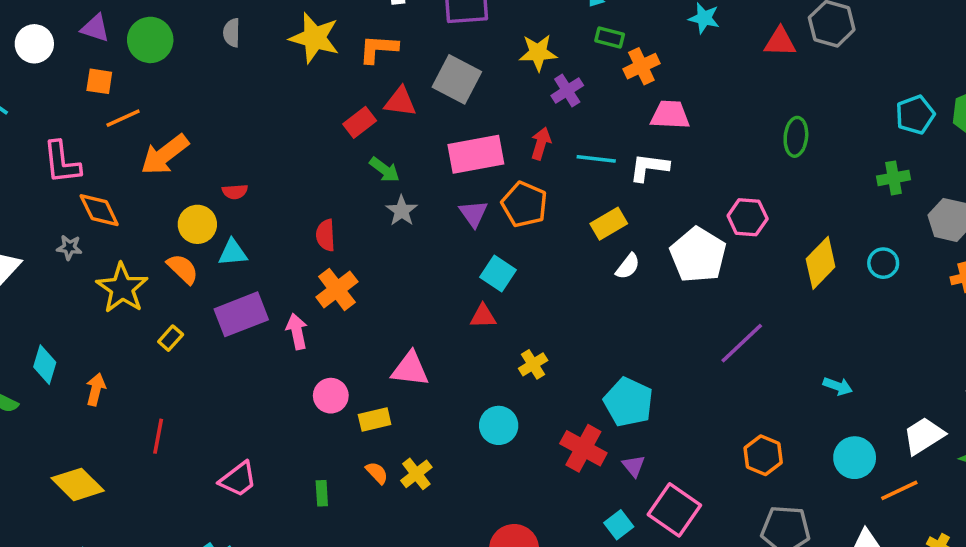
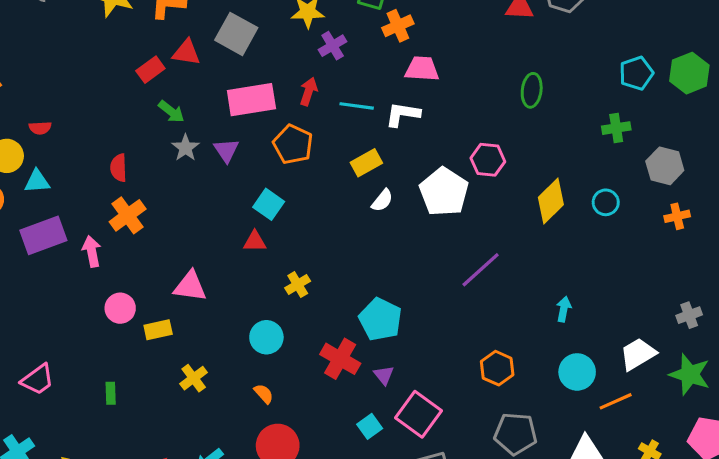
purple triangle: (473, 214) -> (226, 150), moved
cyan arrow: (838, 386) -> (564, 309), turned -100
orange semicircle: (377, 473) -> (264, 394), moved

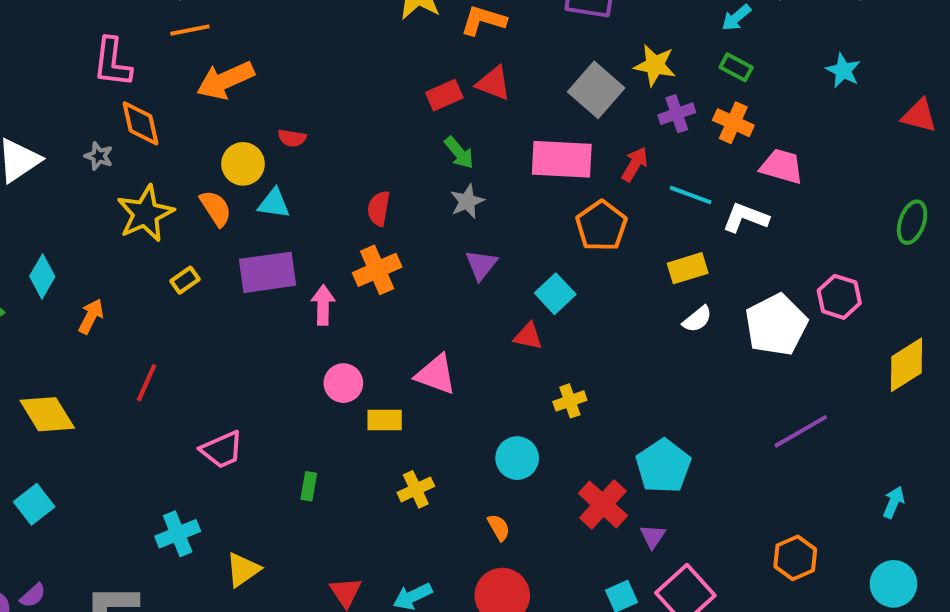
orange cross: (398, 26) -> (733, 123), moved, turned 36
gray square: (236, 34) -> (596, 90), moved
purple triangle: (226, 150) -> (481, 265), moved

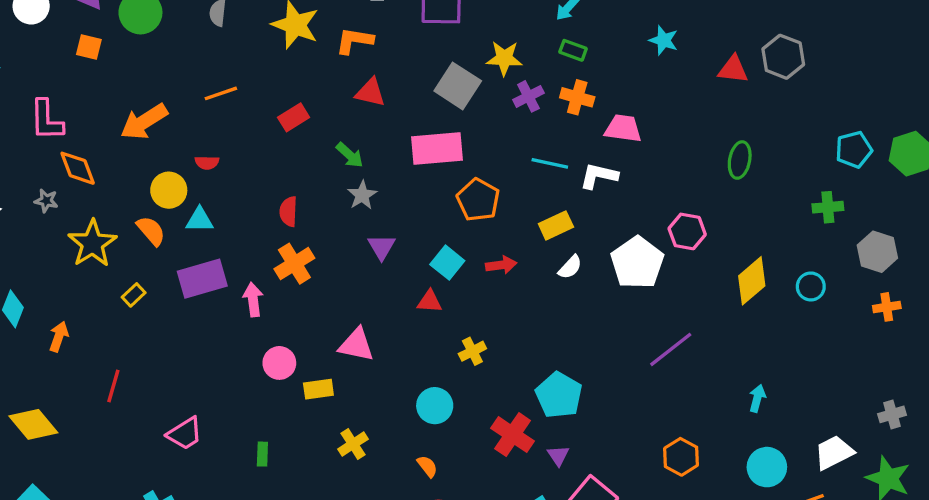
orange line: (190, 30) -> (221, 93), moved
red rectangle: (444, 95) -> (294, 117), moved
red arrow: (635, 164) -> (501, 265), moved, turned 60

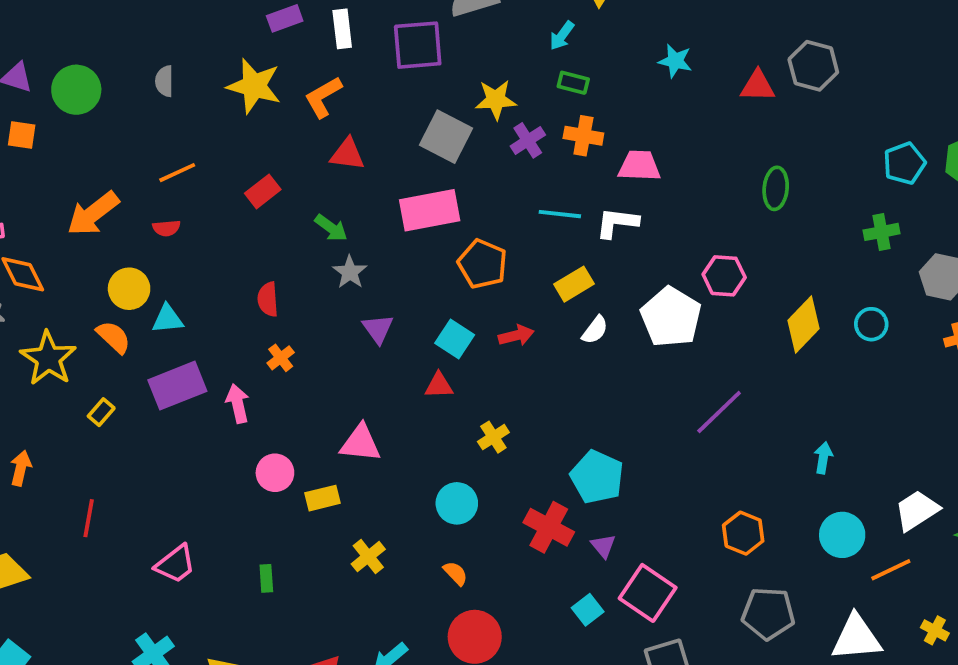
orange L-shape: (354, 41) -> (323, 97), turned -33
red semicircle: (207, 163) -> (166, 228), moved
orange cross: (294, 264) -> (281, 358), size x0.6

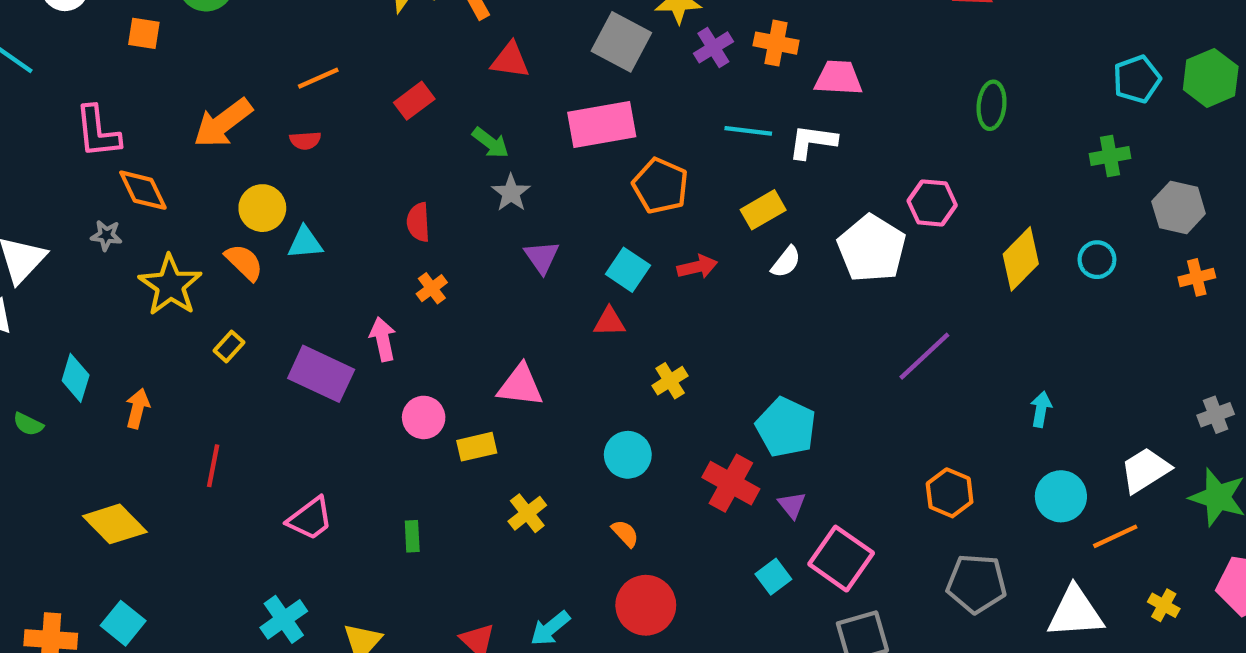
purple rectangle: (177, 386) -> (321, 374), moved, turned 46

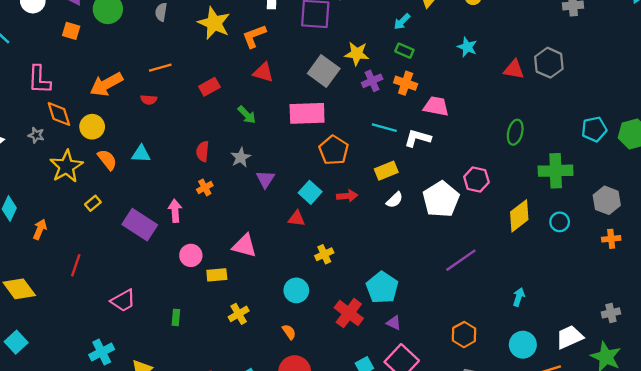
green cross: (1110, 156) -> (556, 171), moved, size x1.6
gray star: (511, 193) -> (241, 157), moved
yellow circle: (262, 208) -> (92, 127), moved
purple triangle: (792, 505) -> (394, 323), moved, turned -35

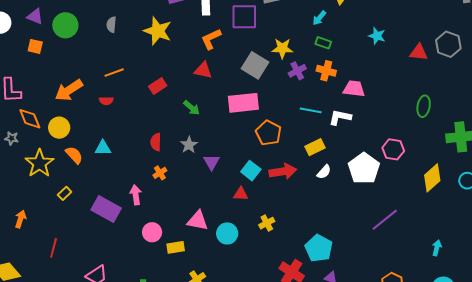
orange L-shape: (254, 36) -> (211, 39), moved
red arrow: (347, 196) -> (283, 171), size x1.5
cyan circle: (296, 290) -> (227, 233), moved

